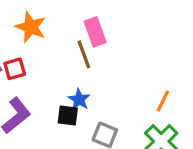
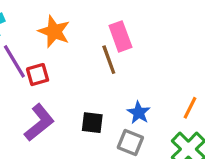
blue star: (79, 99) -> (139, 113), moved

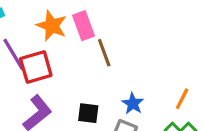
pink rectangle: (120, 36) -> (83, 26), moved
red square: (38, 75) -> (36, 67), size x1.5

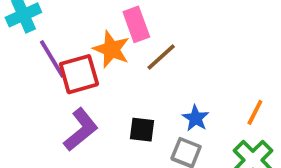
orange star: (52, 26) -> (111, 49), moved
brown line: (104, 53) -> (161, 57), turned 68

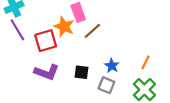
purple line: (52, 59) -> (17, 30), moved
purple L-shape: (81, 130) -> (47, 72), turned 60

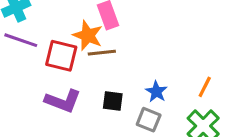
purple line: (17, 30) -> (21, 40), turned -40
brown line: (92, 31) -> (102, 53), moved, turned 36
red square: (46, 41) -> (61, 56), turned 30

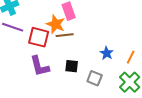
blue star: (156, 92) -> (107, 53), moved
purple L-shape: (63, 101) -> (40, 66), turned 55

